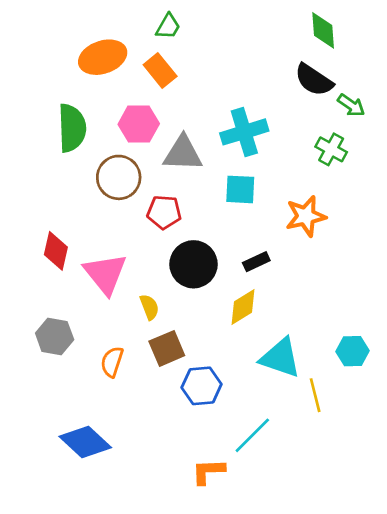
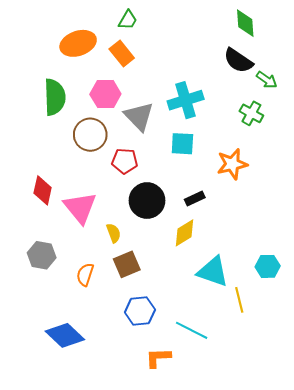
gray triangle: (183, 153) -> (139, 116), turned 44
blue hexagon: (202, 386) -> (140, 311), moved
cyan line: (252, 435) -> (192, 330), turned 72

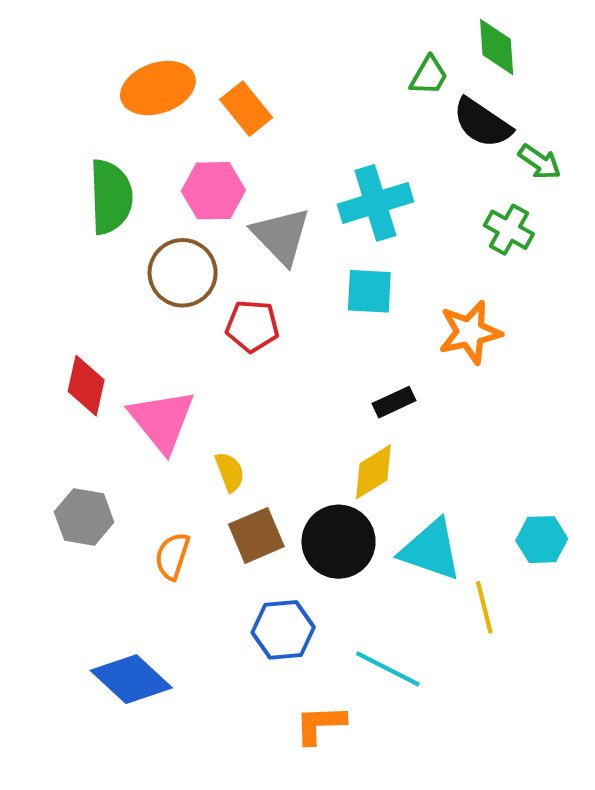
green trapezoid: (128, 20) -> (429, 76), moved
black circle: (147, 201) -> (339, 542), moved

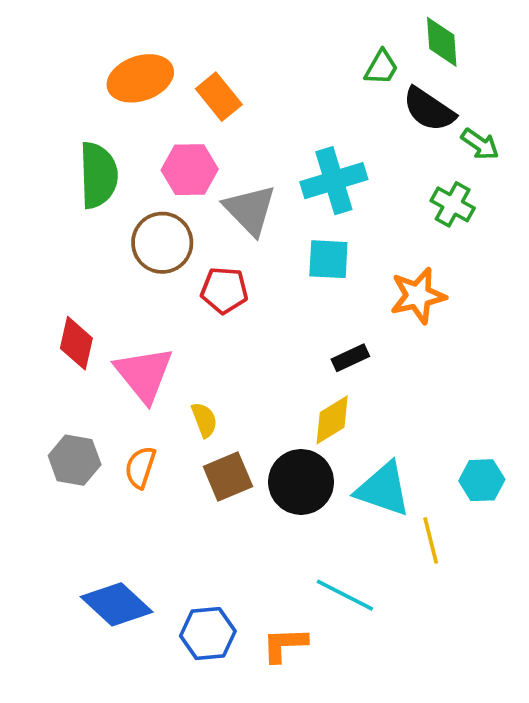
orange semicircle: (172, 556) -> (140, 467), moved
blue hexagon: (283, 630) -> (208, 634), moved

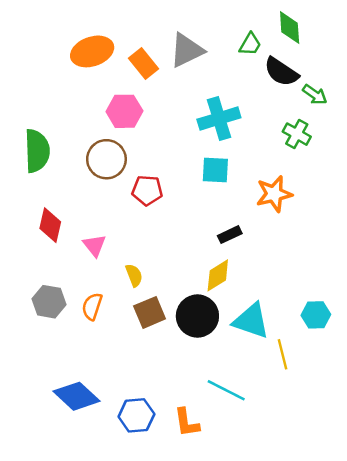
green semicircle: (98, 175) -> (37, 151), moved
gray triangle: (250, 210) -> (187, 50), moved, turned 48
pink triangle: (144, 374) -> (94, 245), size x0.6
orange L-shape: (285, 645) -> (187, 423), turned -96

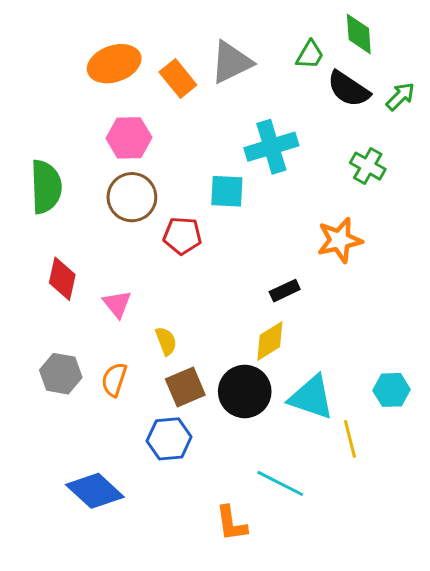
green arrow: (315, 95) -> (400, 96), moved, turned -80
pink hexagon: (124, 111) -> (129, 138), moved
cyan square: (215, 170) -> (227, 191), moved
blue hexagon: (136, 415) -> (169, 439), moved

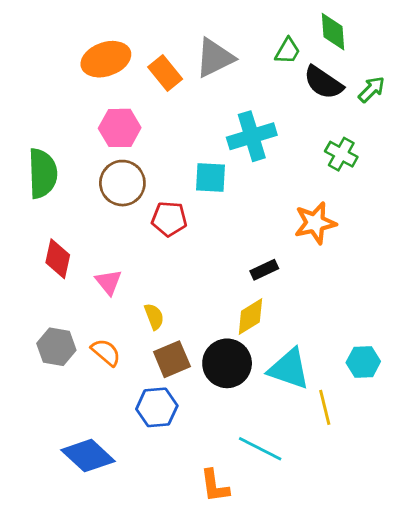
orange semicircle: (114, 380) -> (106, 352), turned 112

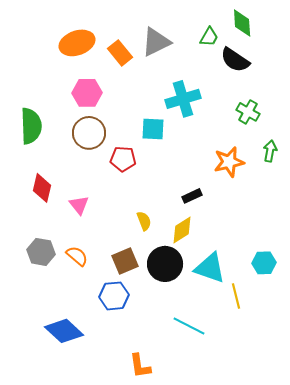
green arrow: (372, 89) -> (270, 151), moved, turned -35
yellow semicircle: (154, 317) -> (144, 221), moved
orange L-shape: (215, 486) -> (140, 366), moved

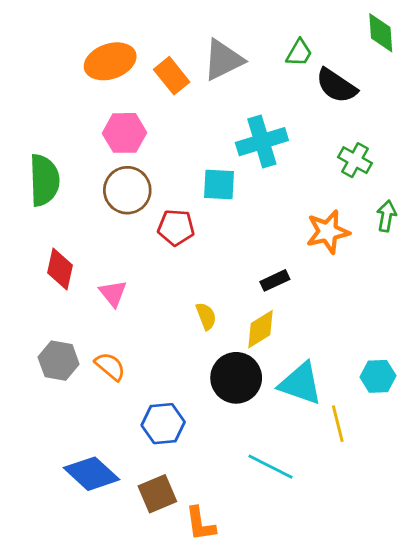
green diamond: (242, 23) -> (381, 33), moved
brown square: (125, 261) -> (157, 494), moved

